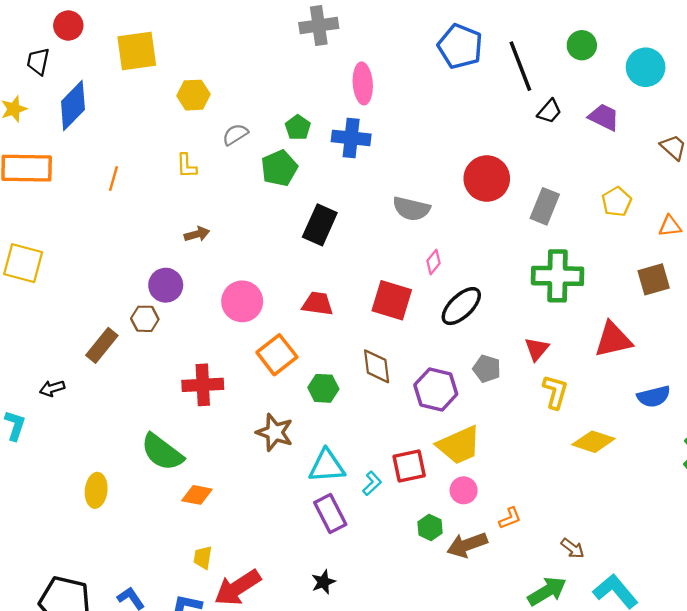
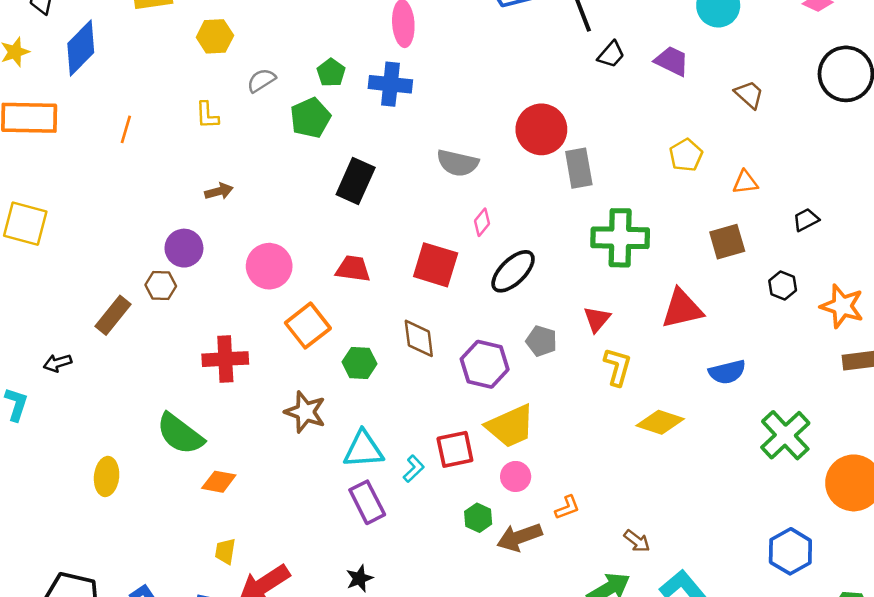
gray rectangle: (545, 206) -> (579, 168), moved, turned -32

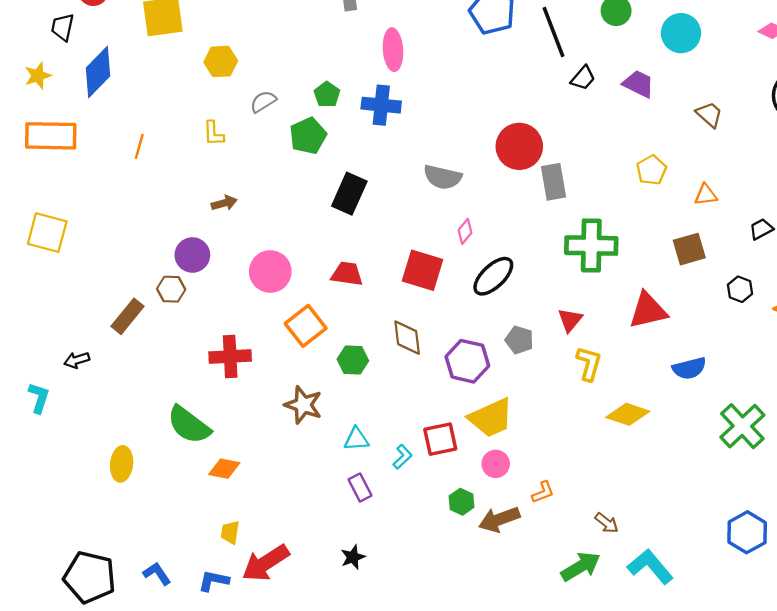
cyan triangle: (363, 449) -> (356, 439), size x0.7
purple rectangle: (367, 502) -> (360, 487), size x0.7

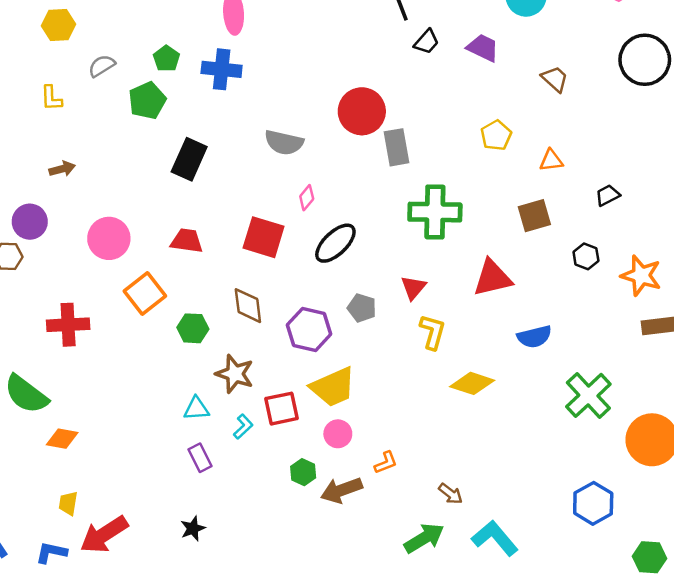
brown star: (303, 405) -> (235, 374), moved

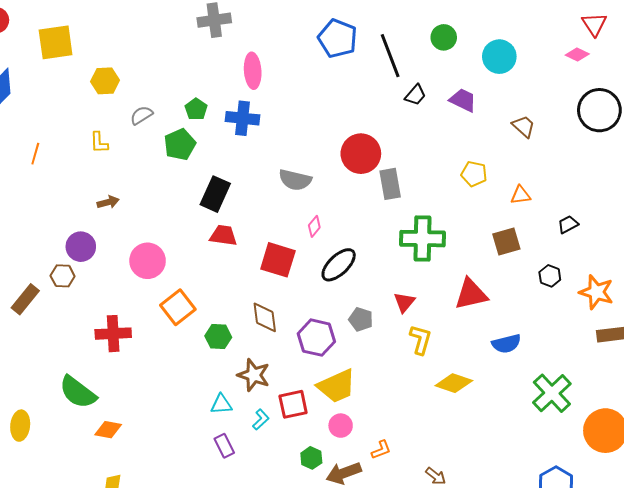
yellow pentagon: (496, 135) -> (474, 174), turned -30
red trapezoid: (187, 241) -> (223, 236), moved

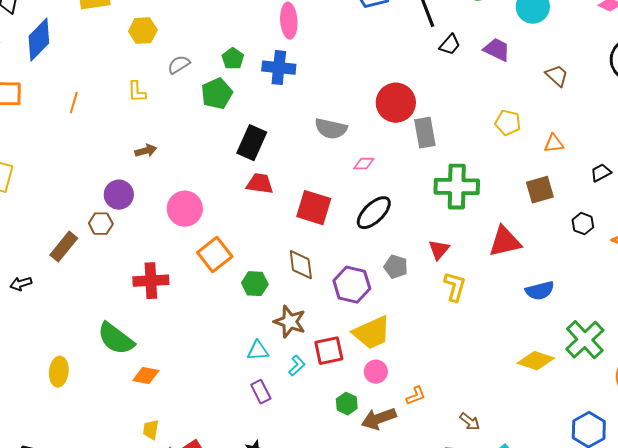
pink diamond: (314, 226) -> (364, 164), moved, turned 50
yellow diamond: (454, 383) -> (536, 361), moved

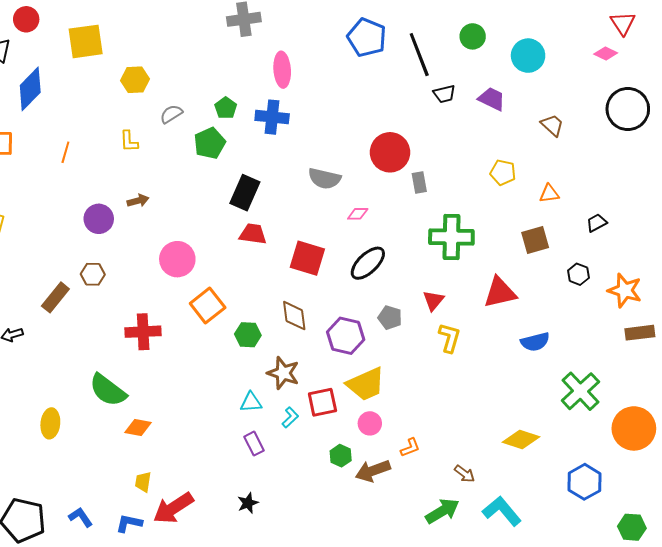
black trapezoid: (450, 45) -> (444, 94), turned 35
gray rectangle: (425, 133) -> (419, 183), size x0.7
purple circle: (119, 195) -> (99, 219), moved
yellow diamond: (536, 361) -> (521, 440), moved

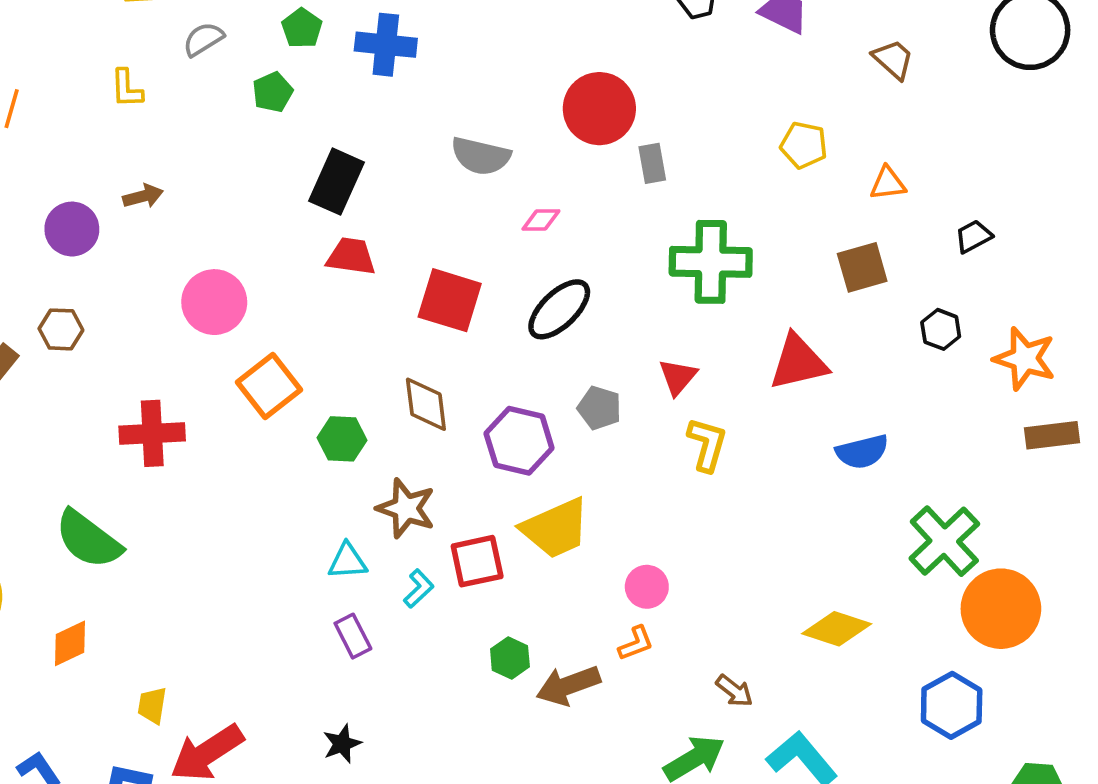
green pentagon: (210, 143) -> (273, 92), size x0.7
pink circle: (370, 423) -> (647, 587), moved
orange diamond: (138, 427) -> (70, 643), moved, turned -36
orange circle: (634, 428) -> (1001, 609), moved

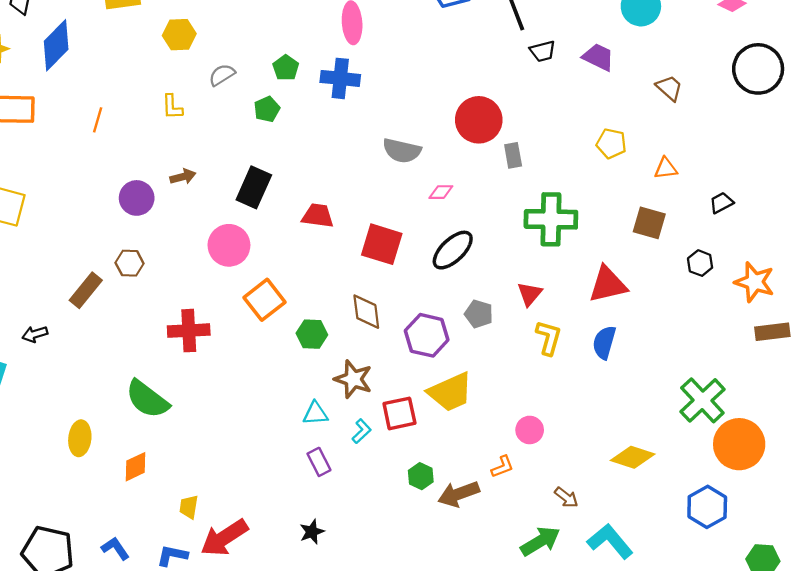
black rectangle: (337, 182) -> (254, 187), moved
brown square: (862, 267) -> (649, 223), turned 32
blue semicircle: (862, 452) -> (604, 342), moved, turned 120
pink circle: (647, 587) -> (530, 430), moved

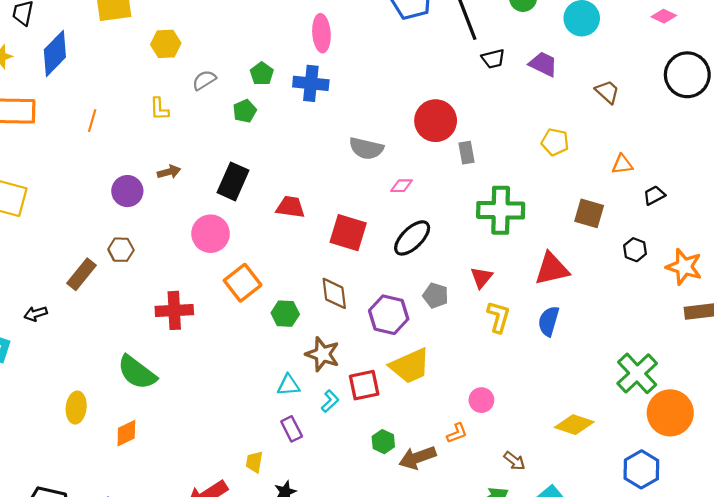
orange triangle: (666, 168) -> (622, 164), moved
yellow trapezoid: (189, 507) -> (254, 462), moved

